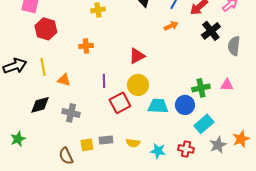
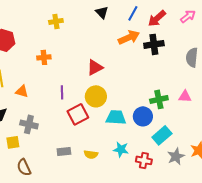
orange arrow: (171, 26) -> (129, 37), size x1.5
black cross: (211, 31) -> (154, 44), moved, turned 30
yellow square: (87, 145) -> (13, 142), moved
cyan star: (158, 151) -> (121, 149), moved

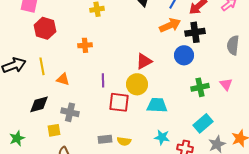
red triangle: (95, 67) -> (144, 61), moved
pink triangle: (185, 96) -> (226, 84), turned 48
red square: (78, 114) -> (119, 102), turned 35
blue circle: (143, 116) -> (184, 55), moved
yellow semicircle: (91, 154) -> (124, 141), moved

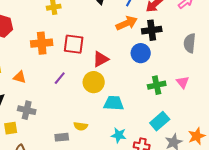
orange cross: (85, 45) -> (42, 43), size x1.5
purple line: (103, 80) -> (60, 78), turned 40
red square: (119, 102) -> (74, 44), moved
yellow semicircle: (124, 141) -> (81, 126), moved

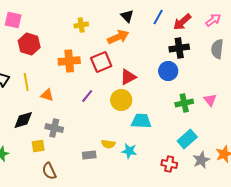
orange arrow: (127, 23) -> (118, 37), moved
gray semicircle: (190, 43) -> (217, 49), moved
red square: (74, 44) -> (101, 62), turned -30
cyan star: (119, 135) -> (129, 151), moved

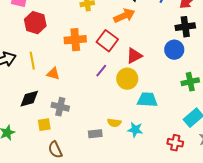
red square: (101, 62) -> (107, 41), turned -30
purple line: (87, 96) -> (101, 71), moved

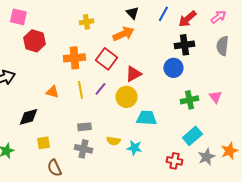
yellow line: (32, 61) -> (80, 90), moved
gray cross: (60, 107) -> (83, 149), moved
gray rectangle: (95, 134) -> (84, 127), moved

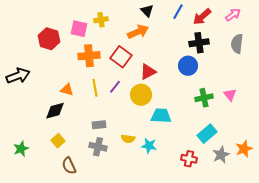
pink square: (18, 17) -> (79, 29), moved
black diamond: (28, 117) -> (55, 111), moved
yellow square: (43, 143) -> (58, 141), turned -32

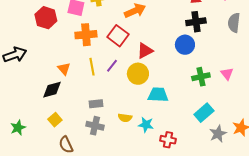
orange triangle: (67, 90) -> (64, 69), turned 32
red cross: (189, 159) -> (168, 140), moved

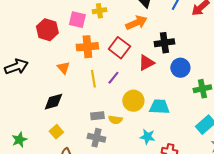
black cross: (196, 22) -> (164, 43), moved
blue circle: (185, 45) -> (180, 68), moved
orange triangle: (64, 69) -> (63, 68), moved
yellow circle: (138, 74) -> (133, 101), moved
yellow semicircle: (125, 118) -> (115, 120), moved

